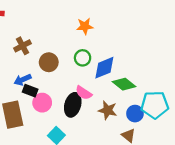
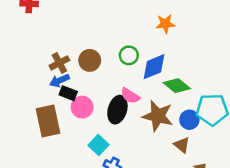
orange star: (85, 26) -> (165, 24), moved
brown cross: (23, 46) -> (59, 63), moved
brown star: (108, 110) -> (158, 116), size x1.4

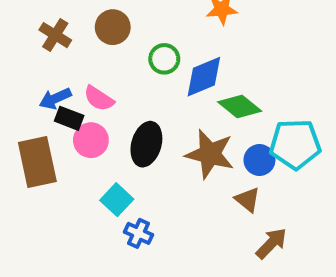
brown circle: (90, 60) -> (113, 27), moved
brown cross: (59, 63) -> (55, 35), moved, turned -30
pink semicircle: (130, 96) -> (99, 99), moved

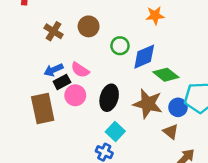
black rectangle: (69, 118) -> (62, 82), turned -49
cyan square: (117, 200) -> (115, 132), moved

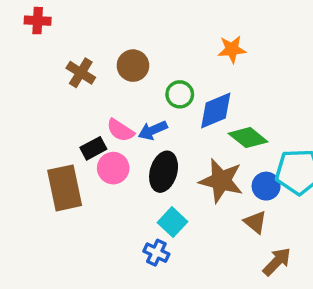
blue arrow: (54, 70) -> (153, 130), moved

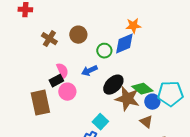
blue diamond: (216, 111) -> (124, 44), moved
pink semicircle: (120, 130) -> (62, 71), moved, turned -147
green diamond: (248, 138) -> (142, 89), moved
black ellipse: (164, 172) -> (113, 85), moved, turned 30

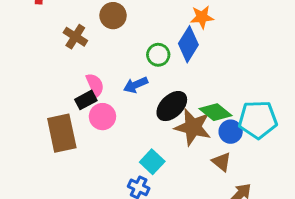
brown circle: (78, 35) -> (113, 16), moved
blue diamond: (124, 44) -> (188, 44), turned -35

